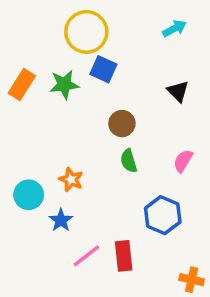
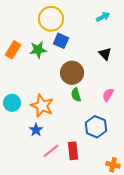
brown circle: (122, 124) -> (72, 73), size x1.5
orange star: (71, 180) -> (42, 106), size x1.6
cyan circle: (29, 195) -> (12, 103), moved

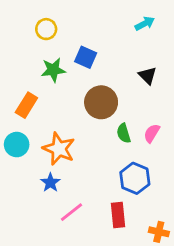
yellow circle: (51, 19) -> (46, 29), moved, size x0.6
orange rectangle: (13, 50) -> (26, 105), moved
green semicircle: (76, 95) -> (124, 133), moved
red rectangle: (73, 151) -> (118, 215), moved

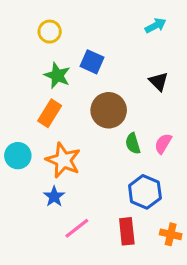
green star: (53, 70) -> (57, 75), turned 30
orange rectangle: (26, 105) -> (50, 113), moved
orange cross: (159, 232) -> (171, 234), moved

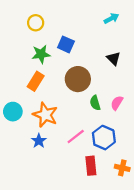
green star: (57, 75) -> (41, 54), turned -30
pink line: (77, 228) -> (76, 136), moved

